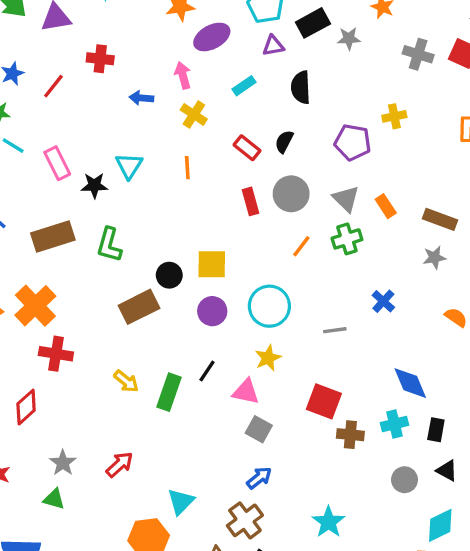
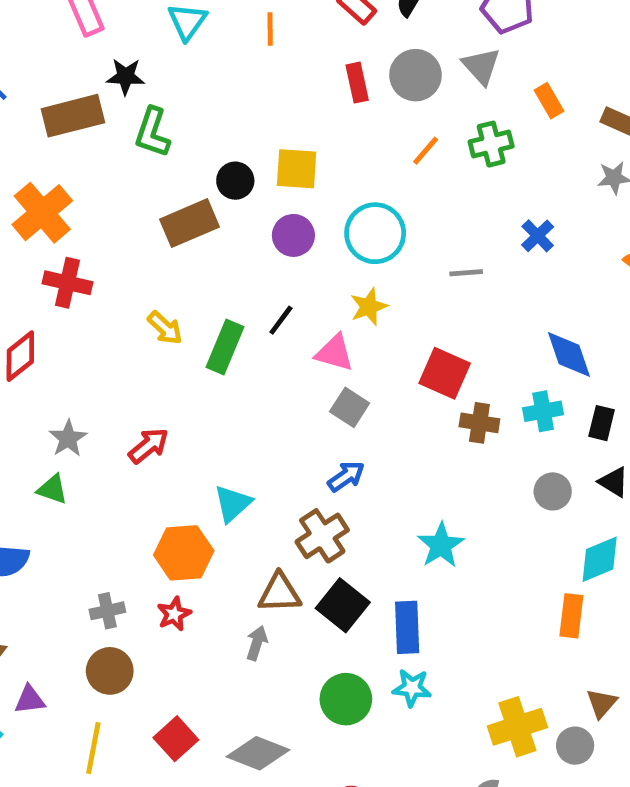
black star: (94, 185) -> (126, 76), moved
gray triangle: (346, 199) -> (481, 66), moved

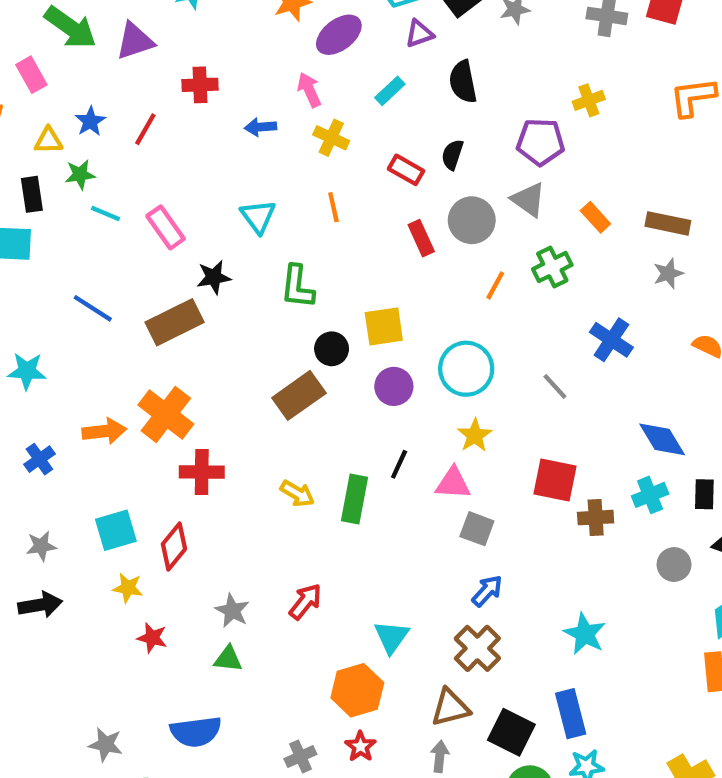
green L-shape: (152, 132) -> (297, 287), moved
blue cross: (538, 236) -> (611, 340), size x1.4
gray line: (466, 273) -> (555, 386), turned 64
black square: (343, 605) -> (511, 732), moved

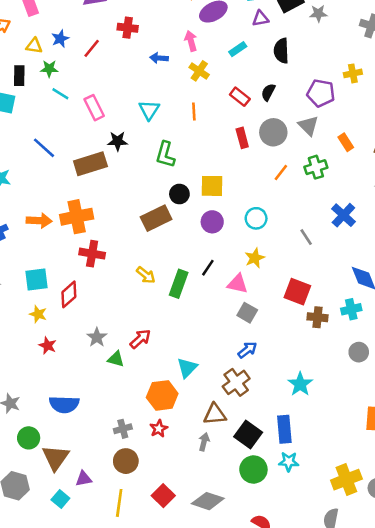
cyan circle: (466, 369) -> (256, 218), size x0.7
orange cross: (166, 415) -> (77, 217), turned 32
green triangle: (228, 659) -> (116, 359), moved

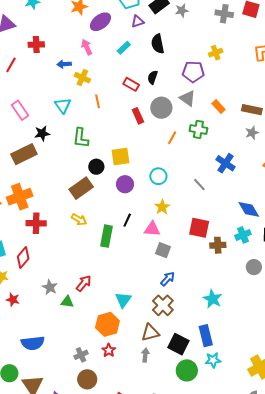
yellow cross: (199, 71) -> (82, 78), moved
green cross: (316, 167) -> (198, 129), turned 36
yellow arrow: (146, 275) -> (79, 219), moved

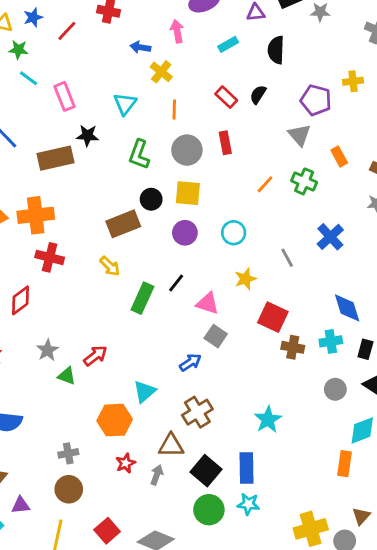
gray circle: (161, 108) -> (187, 150), moved
yellow star: (162, 207) -> (245, 279), moved
blue arrow: (168, 279) -> (190, 362), moved
red star: (109, 350) -> (126, 463), moved

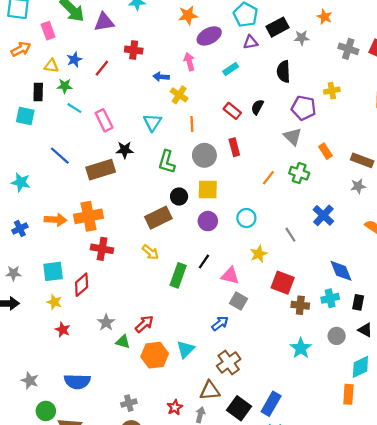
black semicircle: (276, 50) -> (283, 72), moved
orange hexagon: (115, 420) -> (155, 355), moved
cyan star: (268, 420) -> (301, 348), moved
blue rectangle: (247, 468) -> (271, 404), turned 35

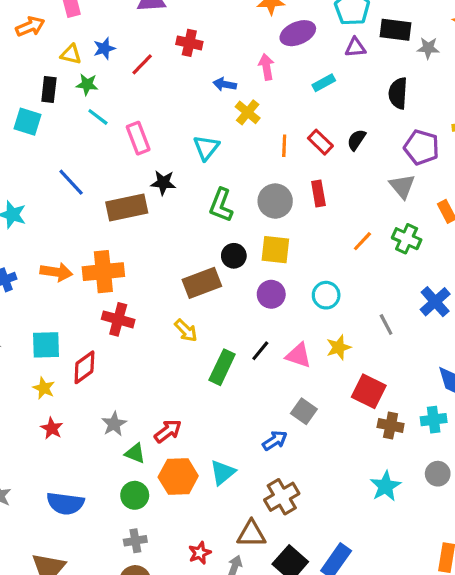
black rectangle: (277, 27) -> (395, 30), turned 30
orange line: (192, 124) -> (284, 146), moved
pink triangle: (230, 276) -> (298, 355), moved
green circle: (46, 411) -> (135, 495), moved

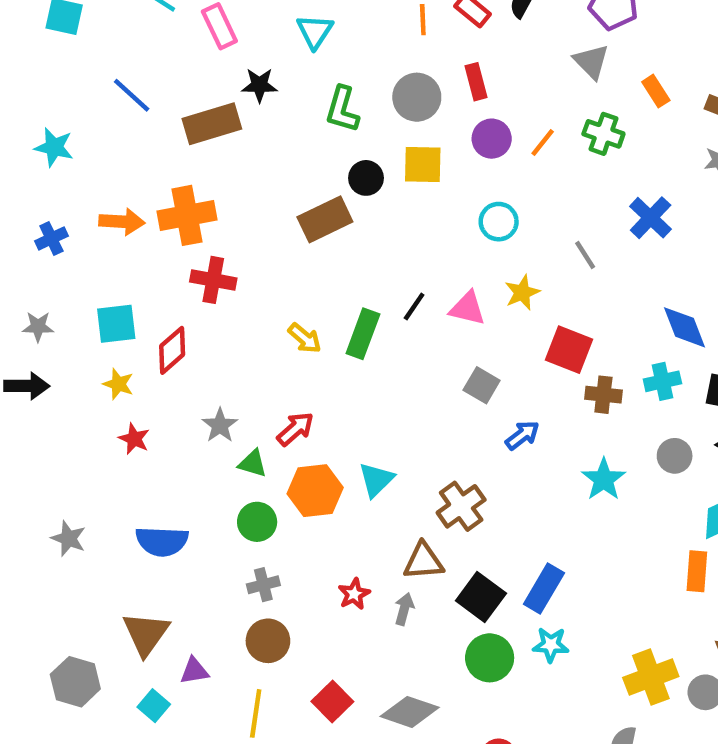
purple circle: (271, 294) -> (492, 139), moved
yellow arrow: (186, 330) -> (305, 338), moved
blue arrow: (275, 441) -> (522, 435), moved

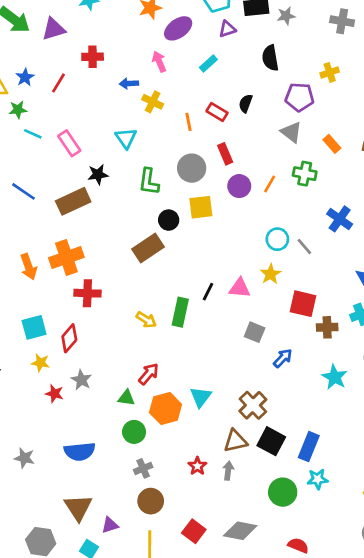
orange arrow: (122, 222) -> (29, 267), turned 75
cyan circle: (499, 222) -> (277, 239), moved
gray star: (220, 425) -> (81, 380), moved
black square: (481, 597) -> (271, 441), moved

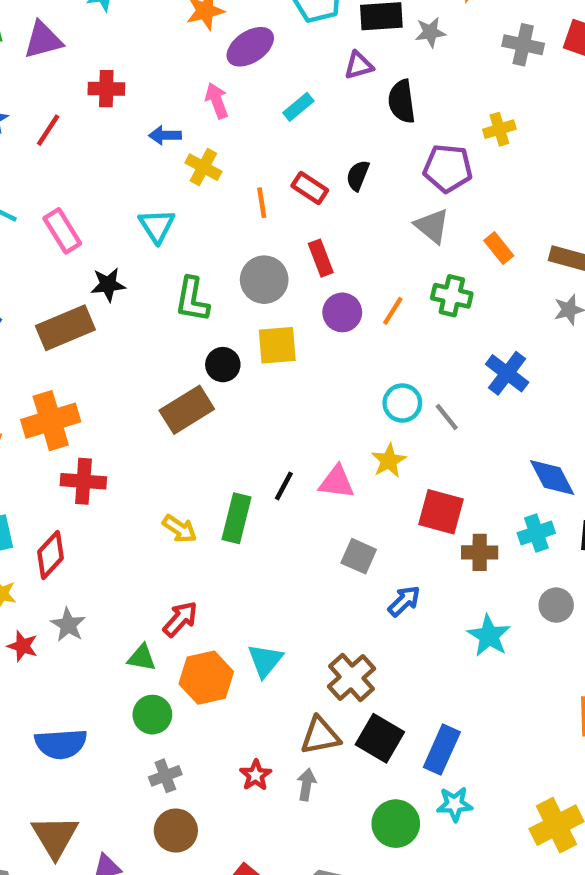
purple triangle: (227, 29) -> (359, 65), moved

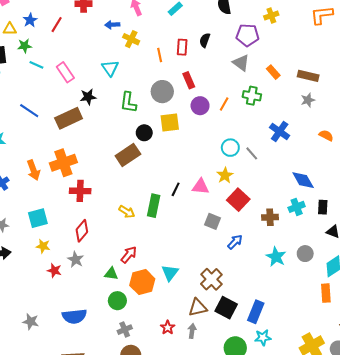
red rectangle: (310, 188) -> (182, 47), turned 63
red square: (441, 512) -> (238, 200), moved, turned 30
red diamond: (51, 555) -> (82, 231), moved
gray circle: (556, 605) -> (305, 254), moved

